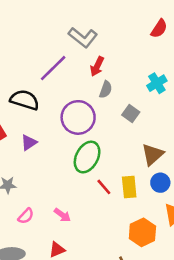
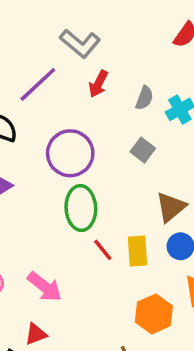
gray semicircle: (106, 89) -> (144, 98), moved
green ellipse: (87, 157) -> (81, 208), turned -32
pink arrow: (62, 215) -> (45, 287), size x1.5

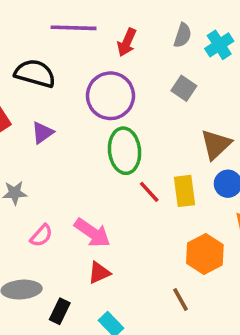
purple line: (38, 84) -> (74, 28), turned 48
red arrow: (98, 84) -> (127, 42), moved
red triangle: (36, 334) -> (99, 273), moved

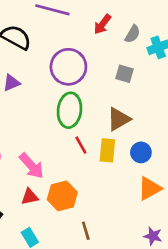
red arrow: (127, 42) -> (102, 24), moved
gray square: (184, 88) -> (124, 74), turned -30
brown triangle: (216, 144) -> (119, 119), moved
orange hexagon: (205, 254) -> (62, 196), moved

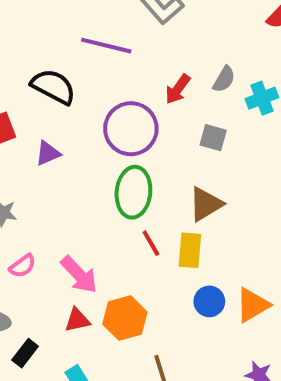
red arrow: (102, 24) -> (178, 89), moved
blue circle: (141, 152) -> (209, 301), moved

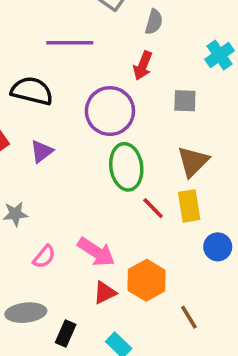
gray semicircle: (224, 79) -> (154, 22), moved

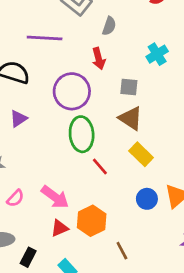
red arrow: (143, 66) -> (99, 59), turned -40
brown triangle: (193, 161) -> (131, 118), moved, turned -45
yellow rectangle: (189, 206) -> (141, 154), moved, turned -40

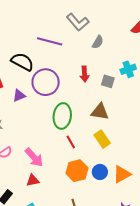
red arrow: (99, 59) -> (85, 74), moved
gray square: (129, 87) -> (108, 81), moved
purple circle: (72, 91) -> (46, 82), moved
brown triangle: (131, 118) -> (100, 112), turned -36
orange hexagon: (92, 221) -> (77, 171), moved

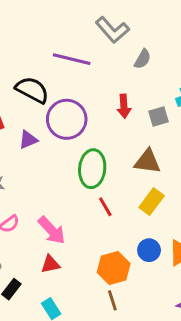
gray square: (108, 81) -> (159, 116), turned -32
yellow rectangle: (102, 139) -> (152, 202), turned 72
orange hexagon: (77, 171) -> (114, 268), moved

